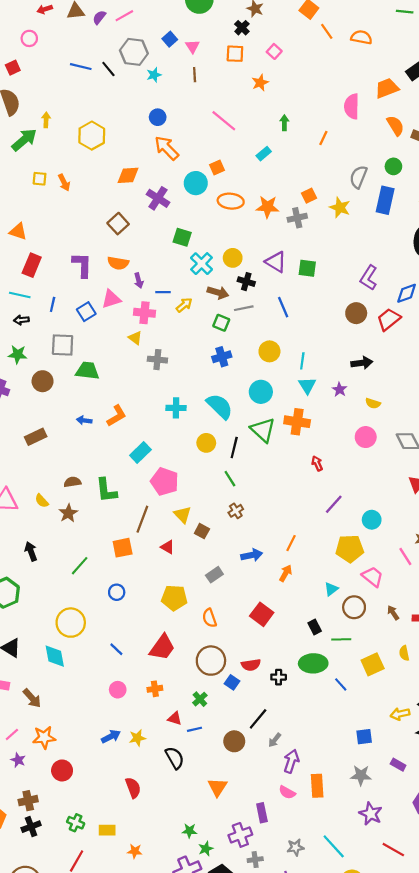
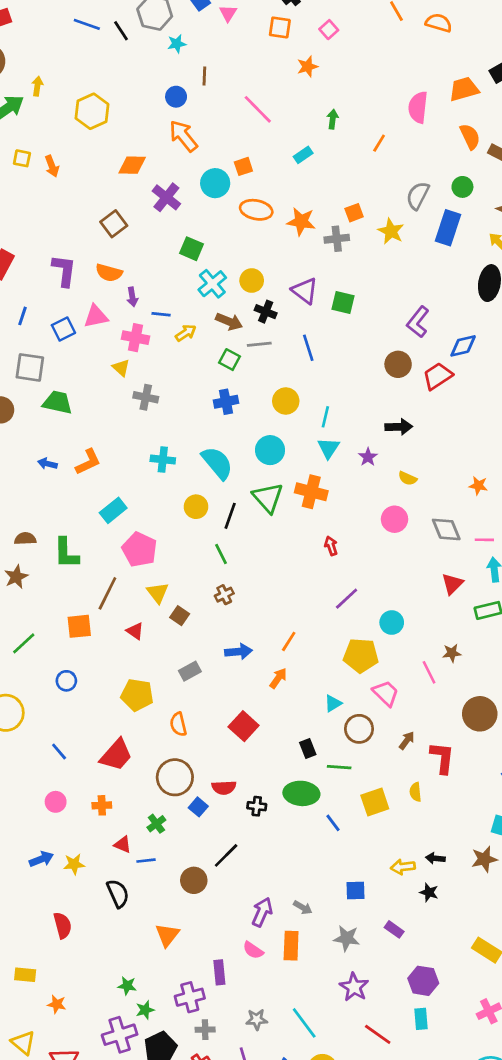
brown line: (195, 75) -> (204, 76), moved
brown arrow: (393, 613) -> (407, 740), turned 64
gray arrow: (275, 740) -> (303, 908), moved, turned -104

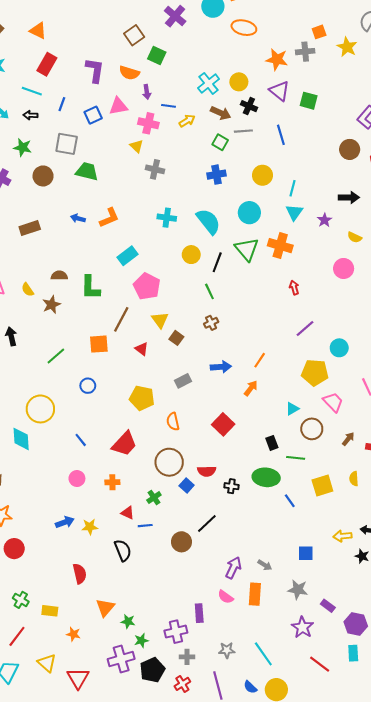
orange star: (301, 221) -> (277, 59), moved
green square: (191, 249) -> (157, 55), moved
purple rectangle: (394, 929) -> (328, 606), moved
orange triangle: (167, 935) -> (105, 608), moved

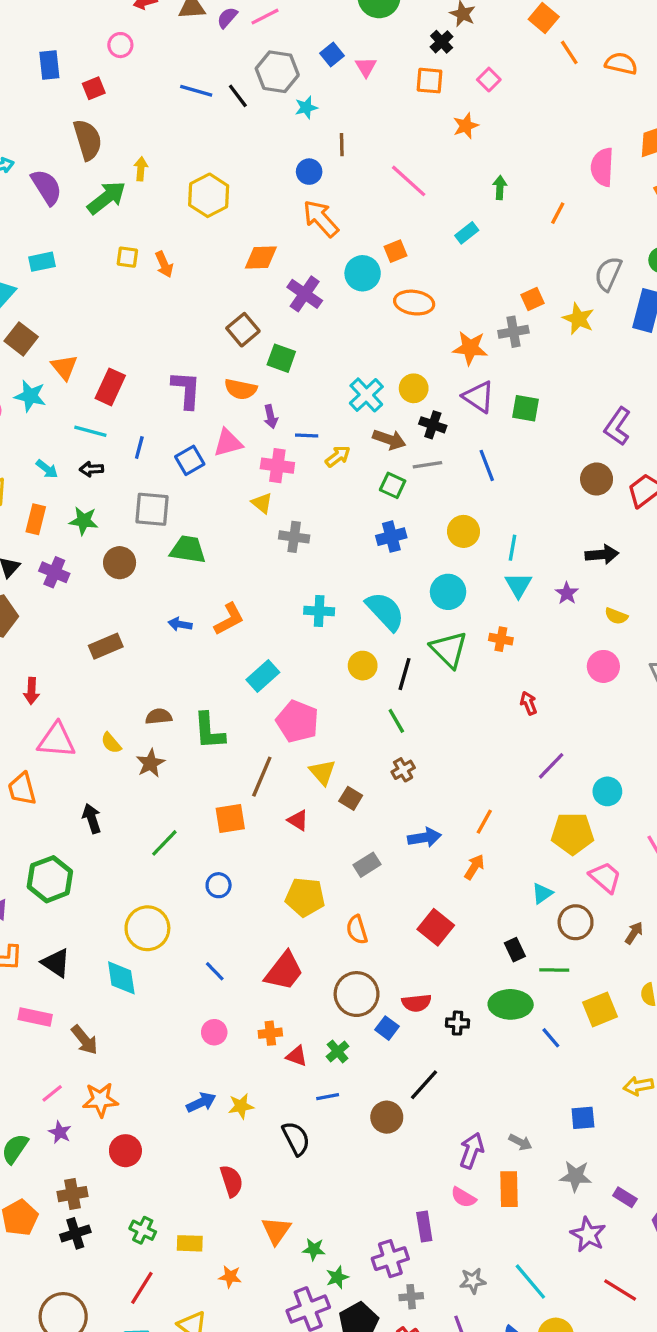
orange triangle: (38, 31) -> (64, 367), moved, turned 30
orange cross: (280, 246) -> (501, 639), size x0.6
red triangle: (128, 513) -> (297, 1056), moved

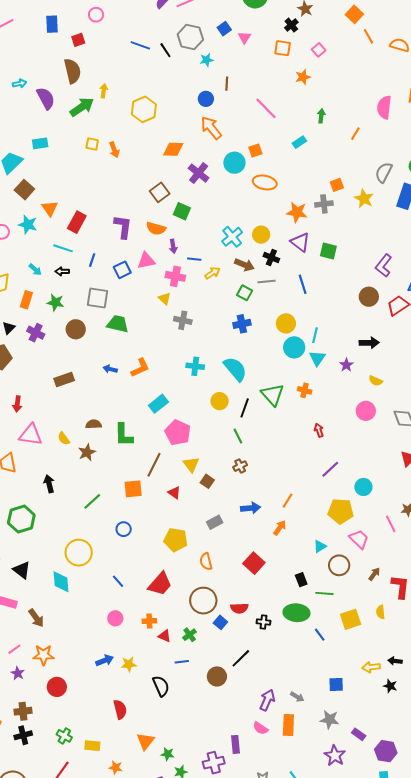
cyan circle: (448, 592) -> (294, 347), moved

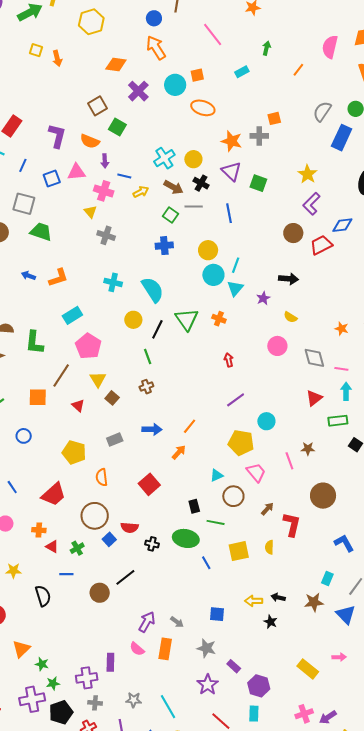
yellow star: (364, 199) -> (308, 174), moved

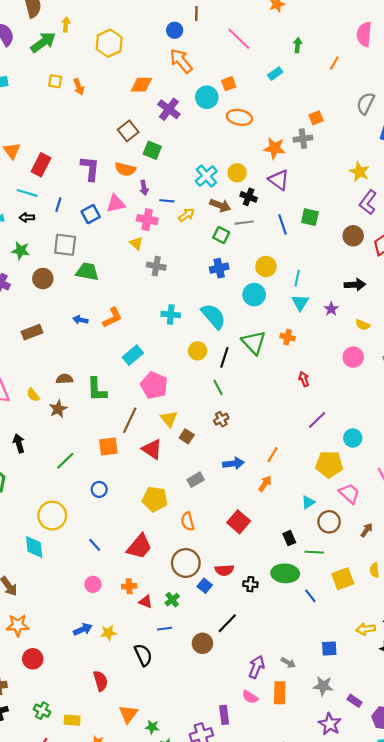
green square: (258, 183) -> (310, 217), moved
cyan circle: (213, 275) -> (254, 295), moved
red triangle: (78, 405) -> (152, 449), size x1.5

